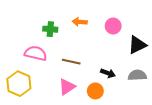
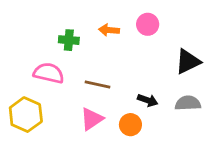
pink circle: (113, 26) -> (148, 24), moved

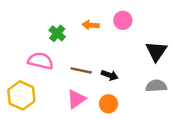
green cross: (69, 40) -> (57, 33), turned 35
black triangle: (188, 62) -> (156, 51), turned -30
black arrow: (148, 100) -> (110, 75), moved

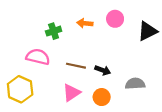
green cross: (57, 33) -> (54, 31), turned 32
black triangle: (156, 51) -> (147, 31), moved, turned 30
gray semicircle: (156, 86) -> (135, 84), moved

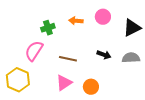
pink semicircle: (38, 57) -> (34, 51), turned -70
black arrow: (103, 70) -> (104, 55), moved
gray semicircle: (135, 84) -> (131, 58), moved

